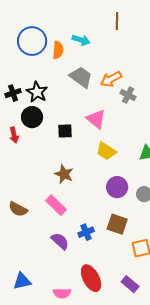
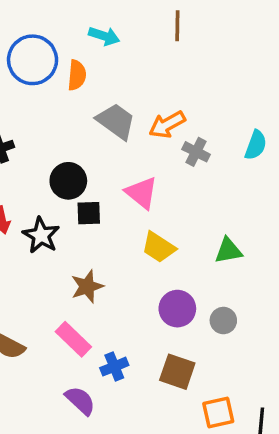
cyan arrow: (81, 40) -> (104, 36), moved
black star: (37, 92) -> (41, 235), moved
black circle: (32, 117) -> (68, 181), moved
brown star: (64, 174) -> (87, 286), turned 30
blue cross: (86, 232) -> (114, 367), moved

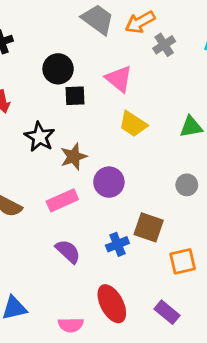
gray cross: (196, 152) -> (164, 45), turned 30
black star: (41, 235) -> (40, 137), moved
purple circle: (177, 309) -> (109, 182), moved
pink rectangle: (73, 339) -> (62, 200), turned -68
blue cross: (114, 367) -> (117, 244), moved

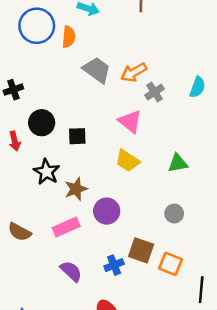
black circle: (58, 69) -> (42, 123), moved
pink triangle: (119, 79) -> (130, 121), moved
orange square: (183, 261) -> (170, 264), moved, turned 35

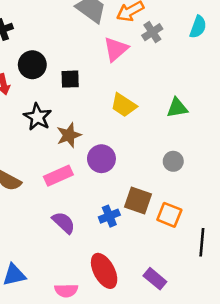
pink triangle: (130, 121) -> (116, 49), moved, turned 40

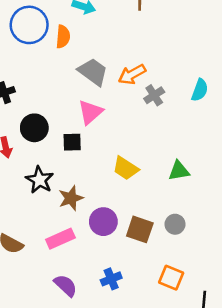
pink triangle: (116, 49) -> (90, 112), moved
brown square: (138, 200) -> (140, 229), moved

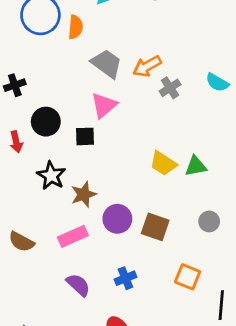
cyan semicircle: (200, 90) -> (217, 82), turned 100
yellow trapezoid: (126, 168) -> (163, 163), moved
gray circle: (175, 224) -> (209, 221), moved

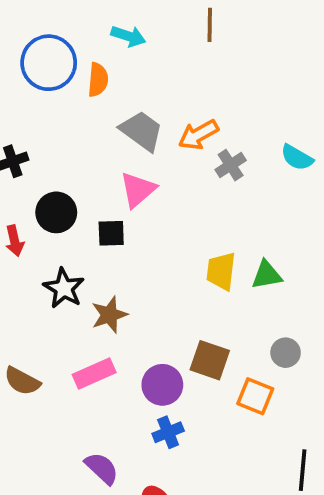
yellow trapezoid: (163, 163) -> (221, 271), turned 64
purple circle: (117, 219) -> (162, 385), moved
orange square: (188, 277) -> (255, 396), moved
purple semicircle: (78, 285) -> (102, 468), moved

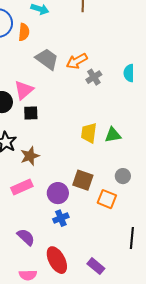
cyan semicircle: (297, 157) -> (129, 73), turned 60
pink triangle: (138, 190) -> (24, 90), moved

